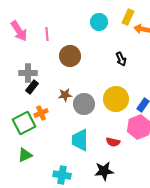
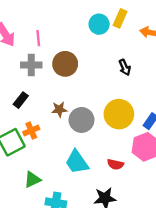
yellow rectangle: (128, 17) -> (120, 18), moved
gray cross: (28, 73) -> (31, 65), moved
cyan trapezoid: (80, 140) -> (77, 162), turned -35
green triangle: (25, 155) -> (32, 180), moved

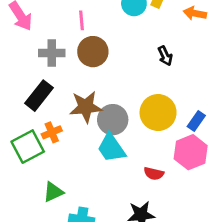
pink line: (38, 38) -> (82, 20), moved
black rectangle: (21, 100) -> (39, 96), size x1.5
brown star: (59, 109) -> (86, 107), size x1.6
cyan trapezoid: (77, 162) -> (111, 148), moved

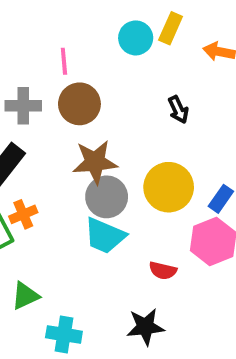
brown star: (86, 107) -> (95, 162), moved
cyan trapezoid: (111, 148) -> (105, 236), turned -32

